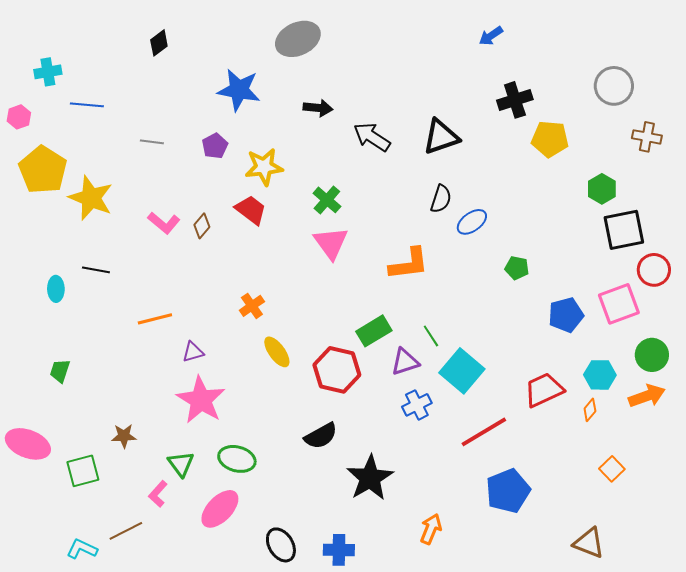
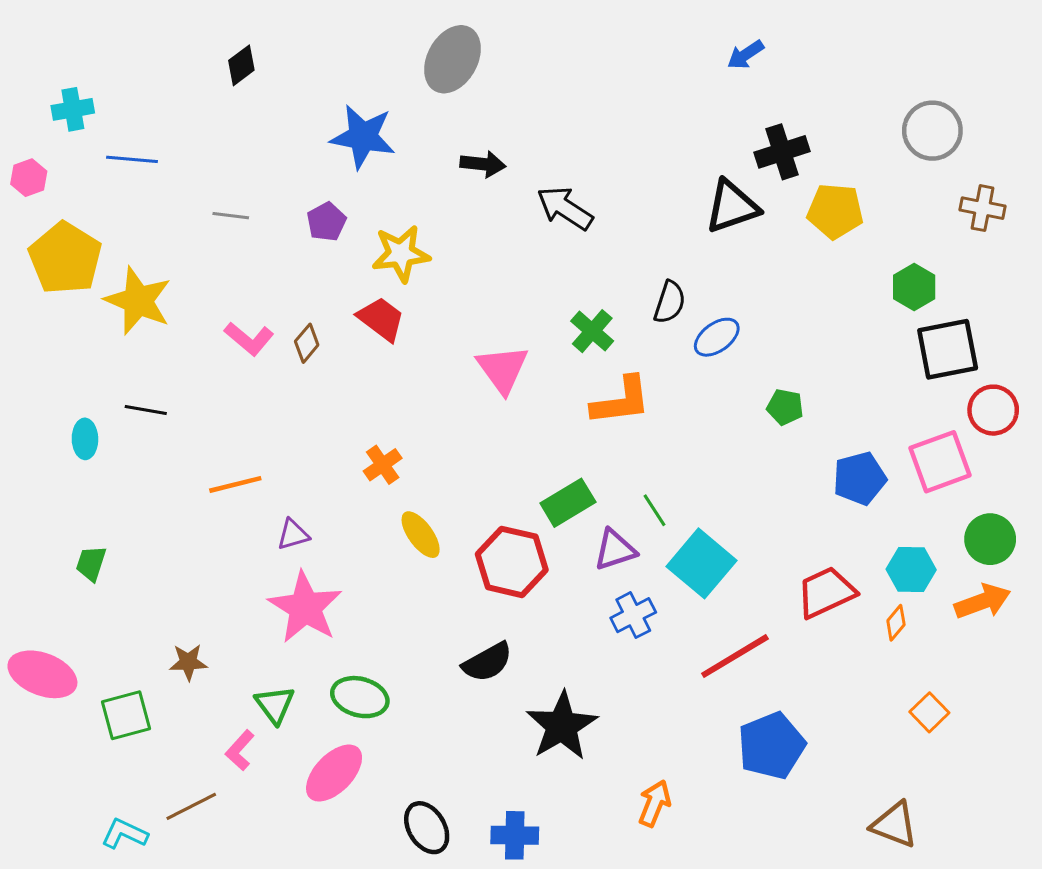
gray ellipse: (298, 39) -> (452, 59), turned -36
black triangle: (441, 137) -> (732, 207), moved
green cross: (327, 200) -> (592, 331), moved

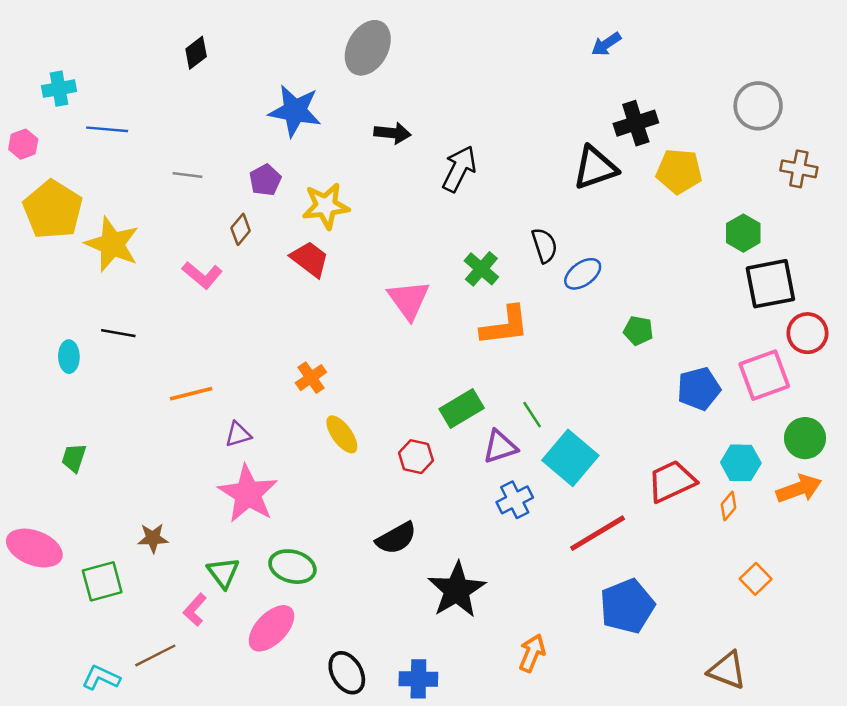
black arrow: (565, 208) -> (459, 169), turned 84
black semicircle: (670, 302) -> (544, 245), turned -36
brown diamond: (307, 343) -> (241, 229), moved
red hexagon: (512, 562) -> (416, 457), size x0.6

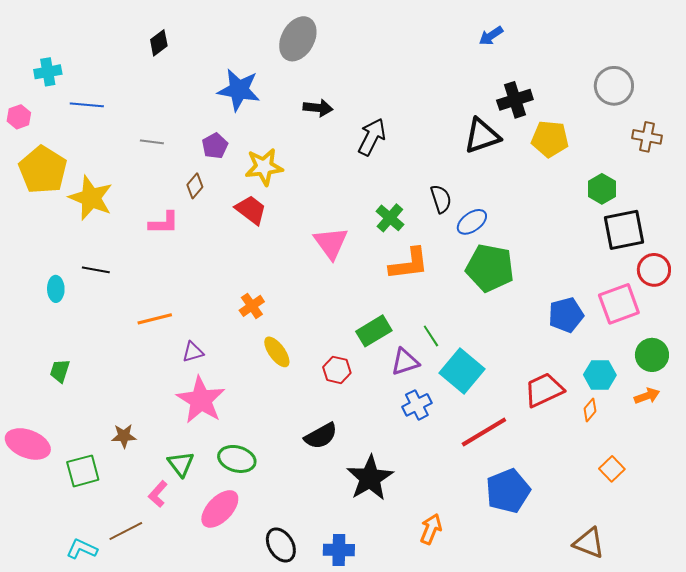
pink L-shape: (202, 275) -> (164, 223), turned -40
green pentagon: (638, 331) -> (490, 268), moved, size x2.0
orange arrow: (799, 489) -> (647, 396), size x0.7

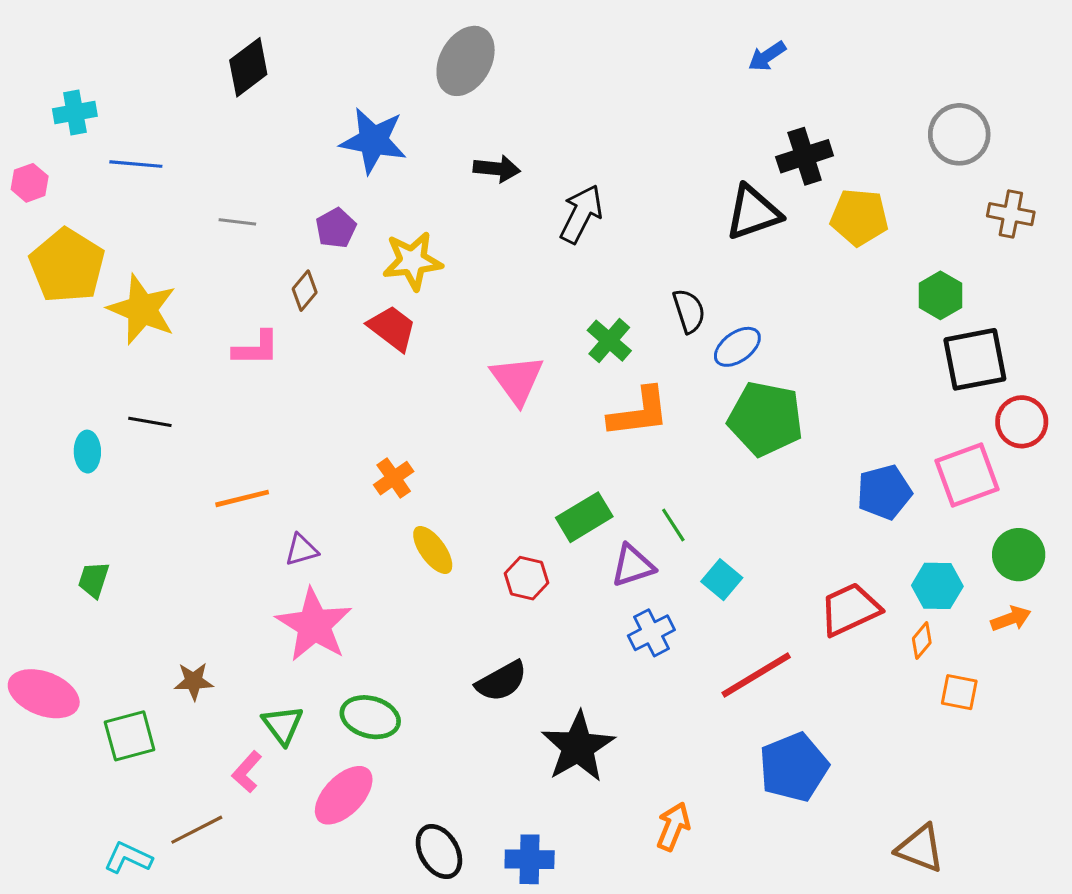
black diamond: (159, 43) -> (248, 67), size x1.4
cyan square: (462, 371) -> (722, 580), size x0.6
orange square: (612, 469) -> (959, 692), moved, turned -35

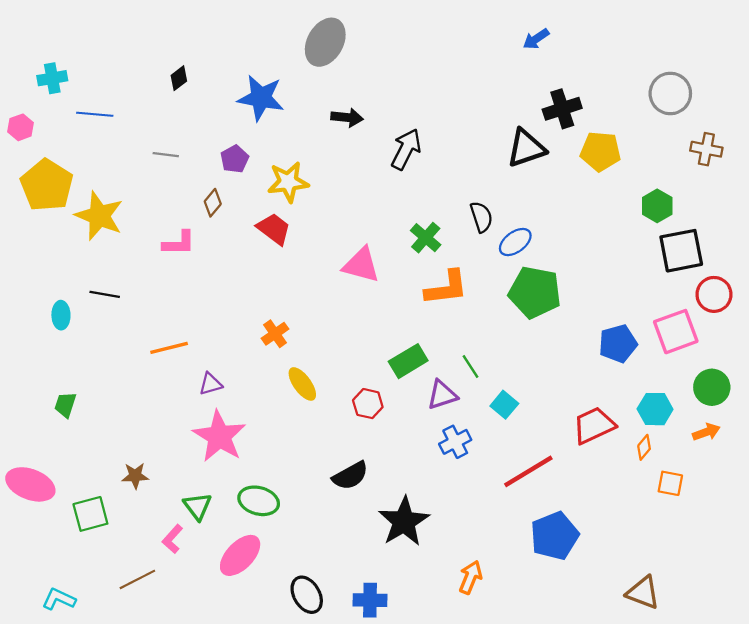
black diamond: (248, 67) -> (179, 78), moved, size x0.6
pink triangle: (517, 380) -> (361, 265), turned -39
cyan L-shape: (128, 858) -> (59, 599), moved

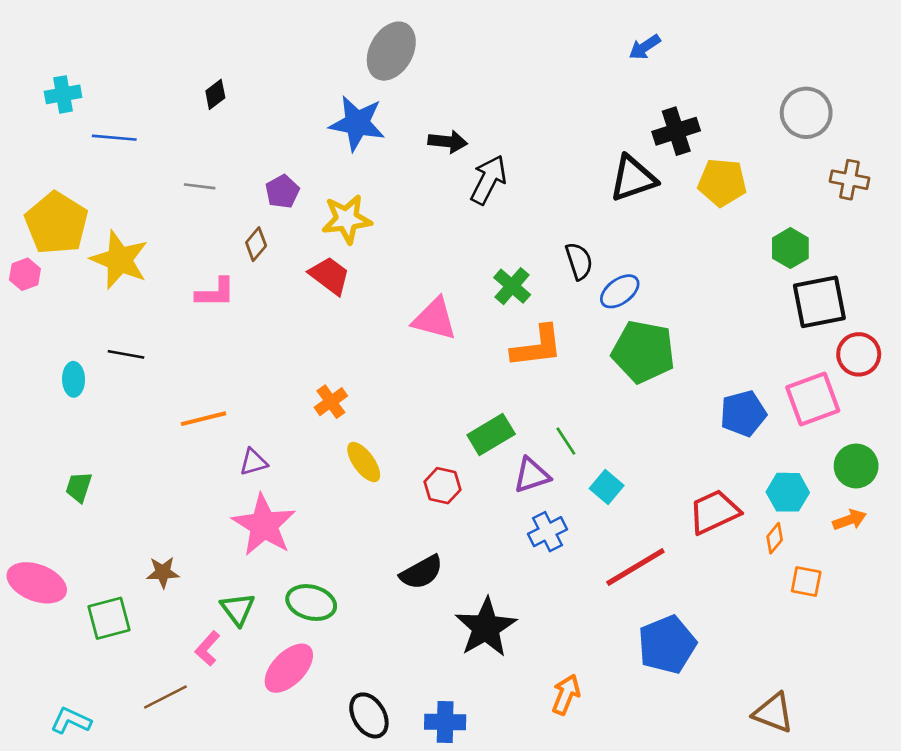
blue star: (261, 98) -> (357, 123), moved
black arrow: (347, 118) -> (448, 142), moved
pink hexagon: (21, 127) -> (25, 274), moved

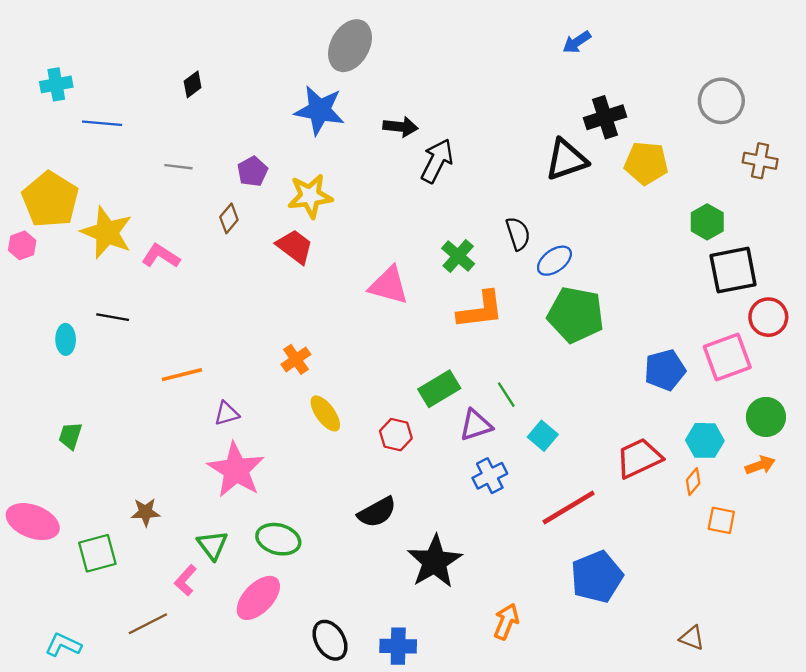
pink L-shape: (215, 293) -> (161, 256), moved, turned -147
brown triangle: (773, 713) -> (692, 638), size x0.7

